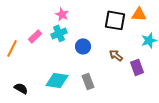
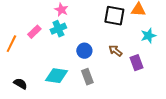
blue circle: (83, 46) -> (84, 51), moved

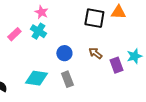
cyan cross: (58, 29) -> (38, 31), turned -35
cyan star: (148, 36) -> (134, 56), moved

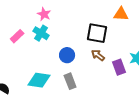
black square: (94, 18) -> (97, 33), moved

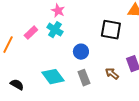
brown arrow: (98, 55) -> (112, 74), moved
cyan diamond: (39, 80) -> (53, 77), turned 45

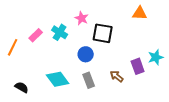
pink star: (58, 11) -> (82, 18), moved
black square: (111, 30) -> (103, 33), moved

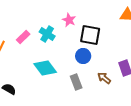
blue circle: (86, 54) -> (83, 56), moved
cyan diamond: (58, 79) -> (45, 68), moved

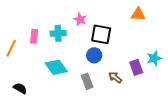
cyan cross: (47, 34) -> (58, 33), turned -35
pink rectangle: (23, 37) -> (34, 36), turned -40

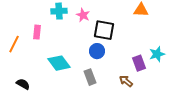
cyan cross: (58, 33) -> (59, 11), moved
brown arrow: (115, 77) -> (126, 81), moved

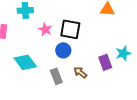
pink star: (83, 15) -> (45, 29), moved
brown arrow: (126, 81) -> (80, 72), moved

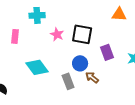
blue circle: (63, 50) -> (80, 63), moved
purple rectangle: (105, 62) -> (107, 52), moved

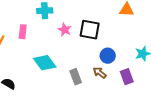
purple rectangle: (107, 52) -> (127, 77), moved
blue circle: (80, 63) -> (108, 56), moved

